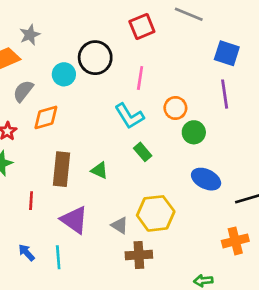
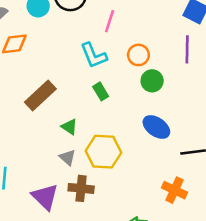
brown rectangle: (62, 169) -> (40, 96), moved, turned 32
green triangle: (99, 170) -> (69, 127), moved
purple triangle: (74, 220) -> (45, 197), moved
orange cross: (235, 241) -> (174, 190), turned 30

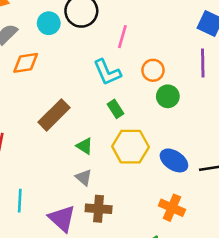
blue ellipse: (156, 127) -> (174, 160), moved
yellow hexagon: (103, 152) -> (130, 147), moved
orange cross: (174, 190) -> (172, 208), moved

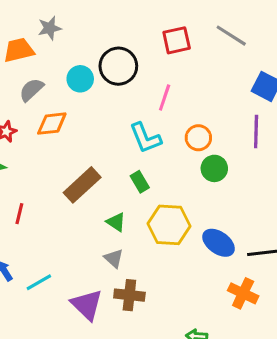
green rectangle: (116, 109) -> (140, 182), moved
cyan line: (20, 201) -> (39, 282), turned 55
orange cross: (172, 208) -> (243, 293), moved

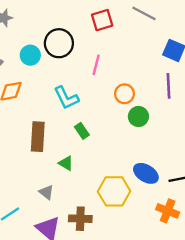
cyan L-shape: (145, 138) -> (66, 98), moved
brown rectangle: (82, 185) -> (38, 137), turned -40
yellow hexagon: (169, 225) -> (114, 191), moved
gray triangle: (114, 258) -> (46, 192), moved

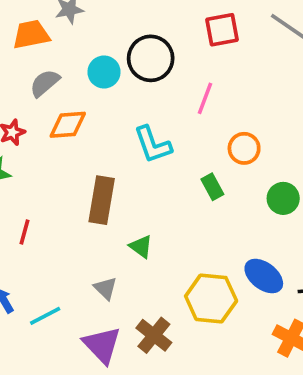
green circle: (138, 116) -> (283, 198), moved
green rectangle: (82, 131) -> (212, 187), moved
brown cross: (80, 219) -> (154, 335), turned 30

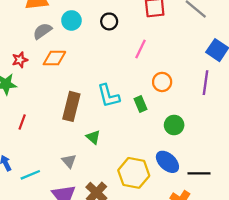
black circle: (151, 58) -> (109, 21), size x0.6
cyan circle: (104, 72) -> (71, 20), moved
cyan L-shape: (153, 145) -> (108, 96), moved
green circle: (283, 198) -> (174, 125), moved

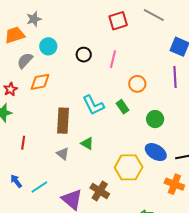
black circle: (109, 21) -> (84, 55), moved
gray triangle: (69, 161) -> (63, 154), moved

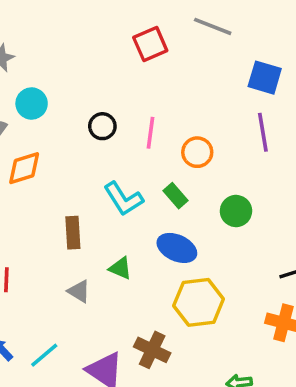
black circle: (84, 55) -> (102, 126), moved
pink line: (113, 59) -> (151, 133), moved
brown rectangle: (63, 121) -> (73, 233), size x0.7
blue ellipse: (156, 152) -> (177, 248), moved

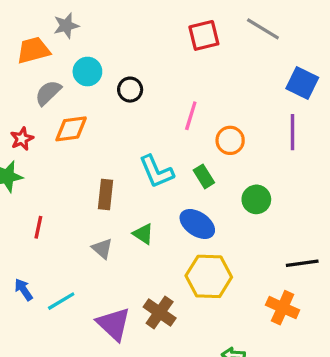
black circle: (102, 126) -> (130, 90), moved

